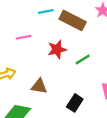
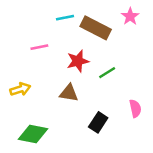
brown triangle: (39, 86) -> (69, 93), moved

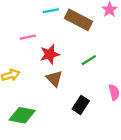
red star: (78, 61) -> (50, 54), moved
brown triangle: (69, 93) -> (54, 79), turned 36

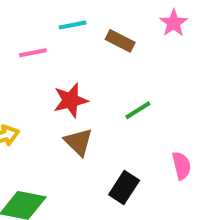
brown rectangle: (78, 20) -> (120, 41), size x0.6
pink line: (28, 37) -> (33, 53), moved

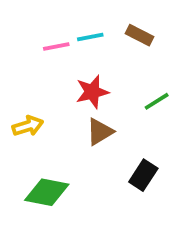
cyan line: (73, 25) -> (90, 37), moved
brown triangle: (78, 142) -> (100, 132), turned 44

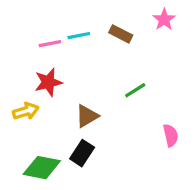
red star: (92, 92) -> (48, 82), moved
black rectangle: (143, 175) -> (82, 153), moved

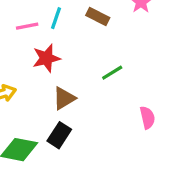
cyan line: (79, 36) -> (56, 18), turned -60
red star: (48, 82) -> (46, 58), moved

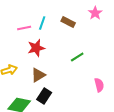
brown triangle: (64, 98) -> (38, 75), moved

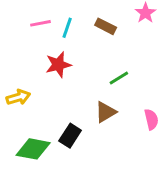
pink line: (24, 28) -> (41, 23), moved
brown triangle: (38, 75) -> (106, 112), moved

